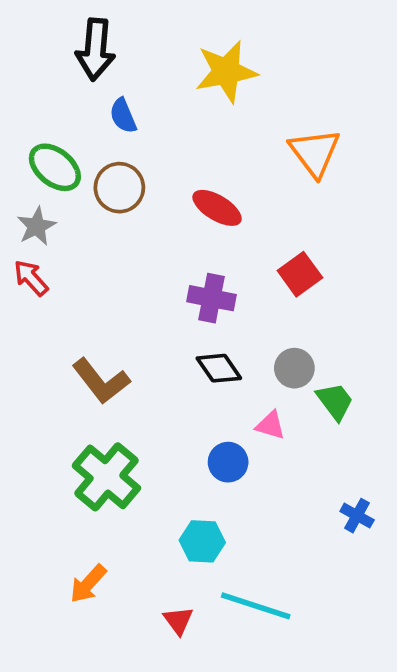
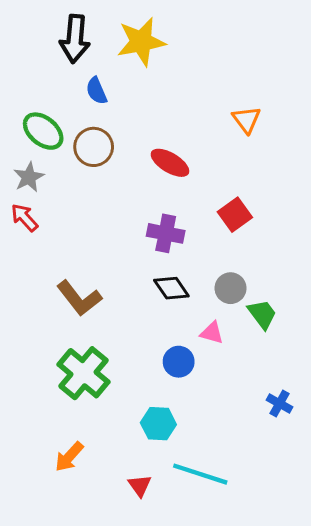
yellow star: (226, 72) -> (141, 42), moved
orange triangle: (315, 153) -> (246, 120), size x0.7

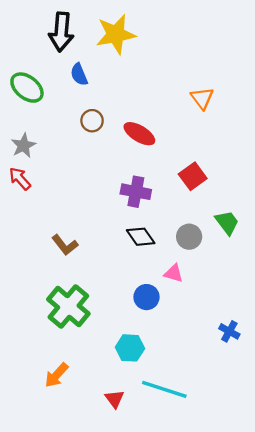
green ellipse: (43, 131) -> (27, 88), moved
brown circle: (94, 147) -> (92, 121), moved, size x0.7
brown L-shape: (79, 298) -> (65, 245), size x0.7
green trapezoid: (262, 314) -> (227, 222), moved

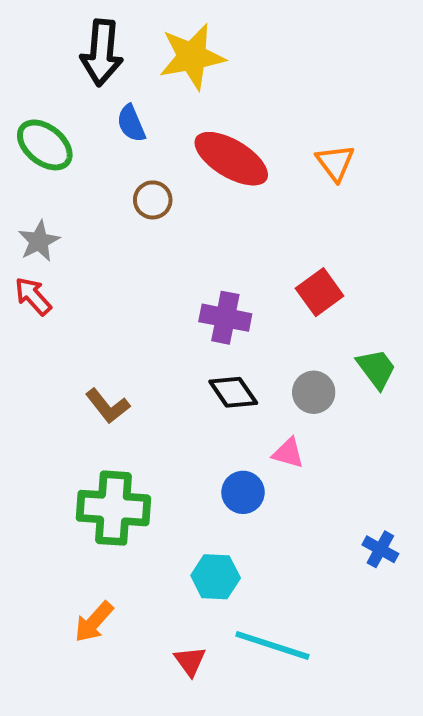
red ellipse: (139, 134) -> (231, 159), moved, size x1.4
green cross: (68, 307) -> (113, 508), turned -36

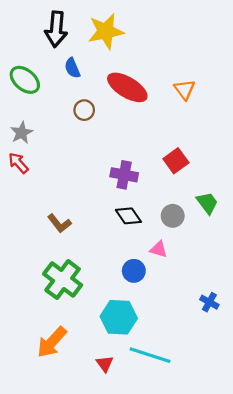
green cross: (113, 508) -> (63, 280), turned 33
cyan hexagon: (216, 577) -> (119, 317), size x1.4
orange arrow: (94, 622) -> (52, 342), size x1.4

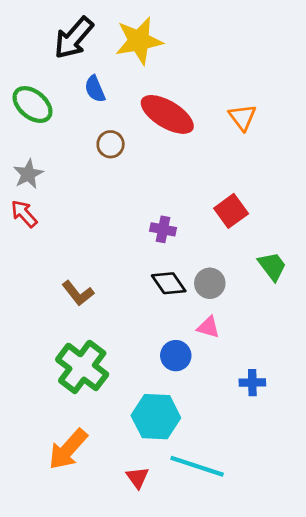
black arrow: (56, 29) -> (74, 38), turned 36
purple cross: (124, 175) -> (163, 229), size x0.7
gray circle: (173, 216) -> (210, 283), moved
blue cross: (209, 302) -> (252, 383), moved, turned -30

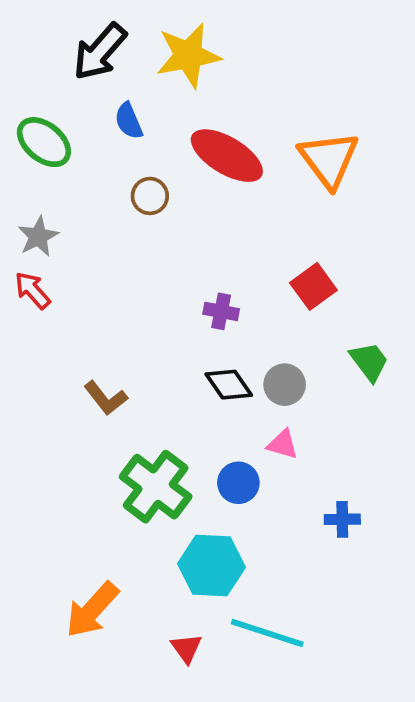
orange triangle: (242, 117) -> (329, 159), size x1.6
green cross: (82, 367) -> (156, 487), moved

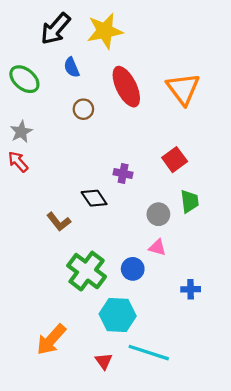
red ellipse: (227, 156) -> (126, 87), turned 33
green trapezoid: (369, 362) -> (190, 201), moved, turned 30
black diamond: (229, 385) -> (94, 198), moved

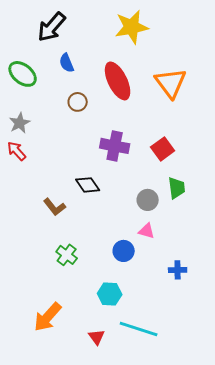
yellow star: (105, 31) -> (132, 27), moved
purple cross: (123, 173) -> (115, 146), moved, size x1.6
green cross: (87, 271) -> (67, 255), moved, size x0.6
cyan hexagon: (118, 315) -> (110, 294), size x0.7

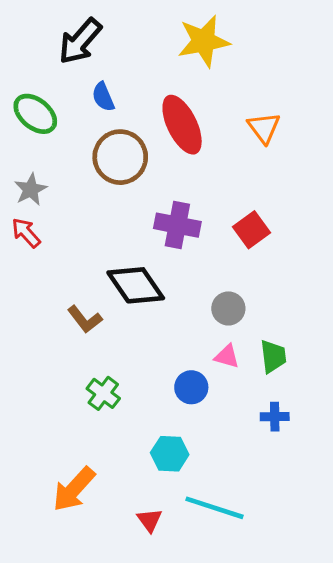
orange triangle: (171, 83) -> (264, 128), size x0.7
brown circle: (78, 102) -> (120, 157), size x1.8
black diamond: (88, 185) -> (136, 285), size x1.5
green trapezoid: (177, 188) -> (273, 356), moved

